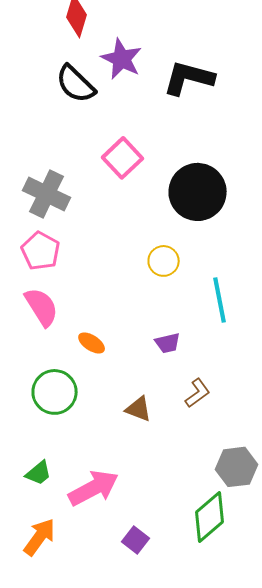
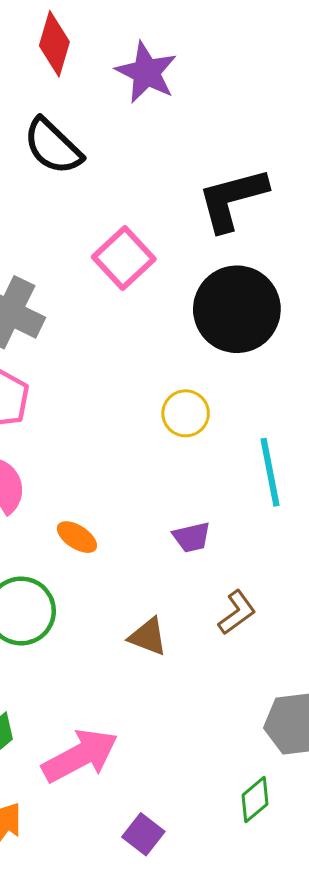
purple star: (122, 59) -> (146, 72), moved
black L-shape: (189, 78) -> (232, 199), moved, turned -30
green diamond: (210, 517) -> (255, 800), size x0.6

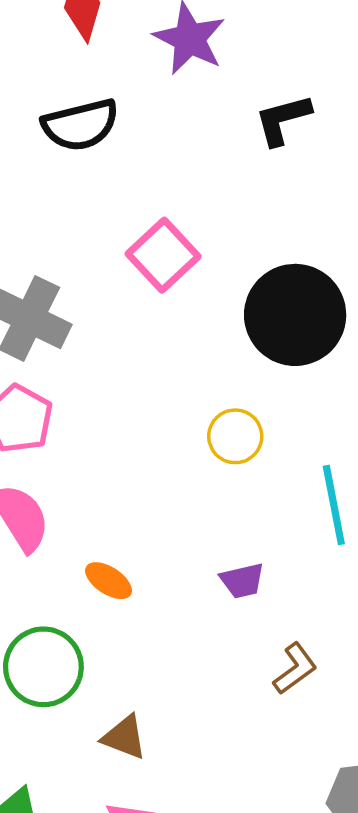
black semicircle: (53, 146) -> (80, 125), turned -58
black L-shape: (232, 199) -> (283, 120), moved, size x0.7
brown triangle: (148, 637) -> (124, 737), moved

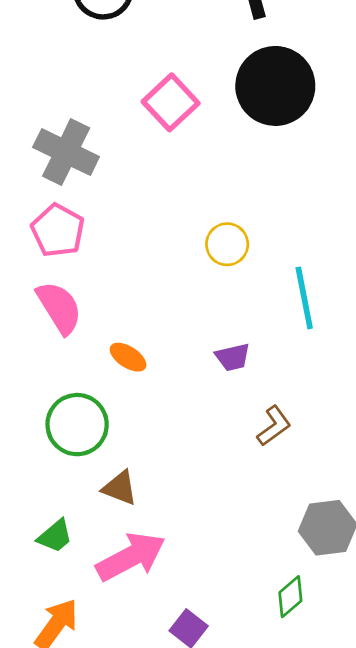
black circle: (295, 315) -> (275, 86), moved
brown triangle: (124, 737) -> (120, 488), moved

